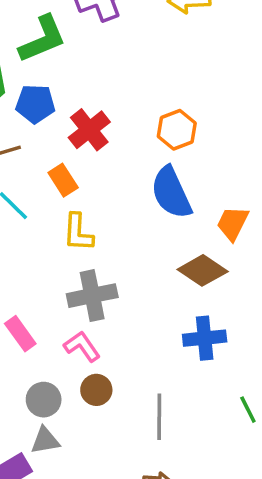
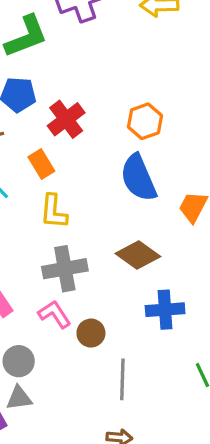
brown diamond: (203, 270) -> (138, 255), moved
brown circle: (96, 390) -> (91, 333), moved

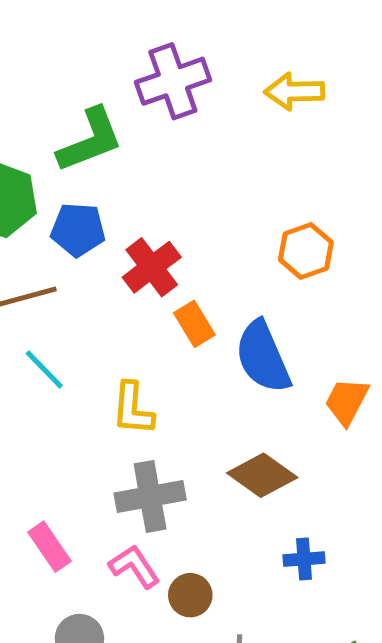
orange hexagon: (145, 121) -> (306, 251), moved
orange rectangle: (41, 164) -> (194, 324), moved
blue cross: (165, 310) -> (304, 559), size x0.7

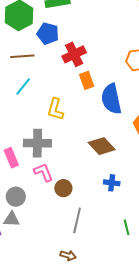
cyan line: (44, 370) -> (23, 87), turned 72
gray cross: (150, 496) -> (37, 143), moved

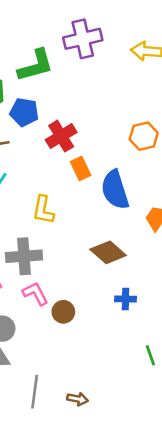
gray line: (77, 220) -> (35, 392), moved

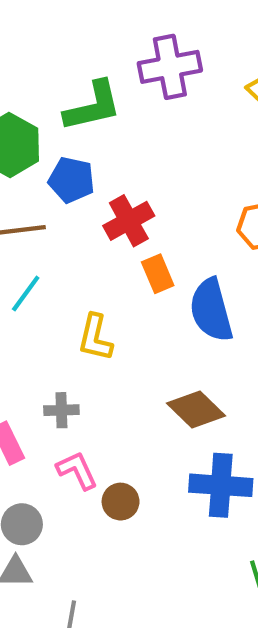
gray cross: (24, 256) -> (61, 410), size x0.6
blue cross: (126, 299) -> (221, 485), size x1.8

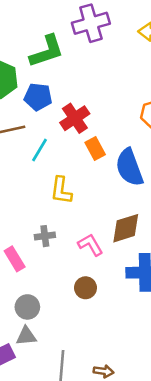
cyan line: (26, 293) -> (39, 150), moved
brown diamond: (196, 410) -> (126, 228), turned -56
pink L-shape: (77, 470) -> (90, 245), moved

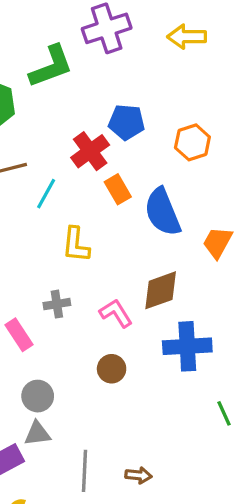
blue pentagon: (38, 97) -> (127, 122), moved

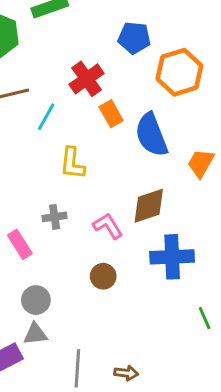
blue pentagon: (127, 122) -> (134, 38), moved
orange hexagon: (192, 142) -> (179, 72), size x1.4

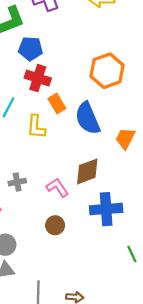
blue pentagon: (134, 38) -> (31, 49), moved
red cross: (87, 79) -> (38, 78), turned -35
yellow L-shape: (72, 163) -> (36, 127), moved

